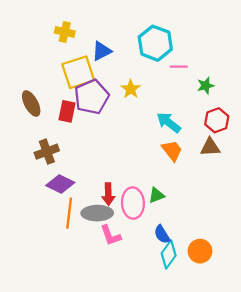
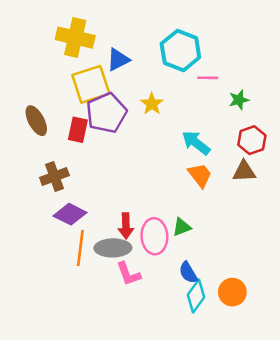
yellow cross: (65, 32) -> (75, 38), size x1.6

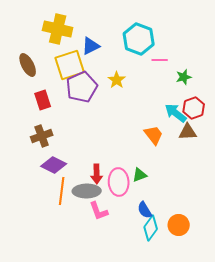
brown ellipse: (36, 121) -> (28, 65), moved
red rectangle: (78, 130) -> (43, 100), moved, turned -30
cyan arrow: (196, 143) -> (176, 113), moved

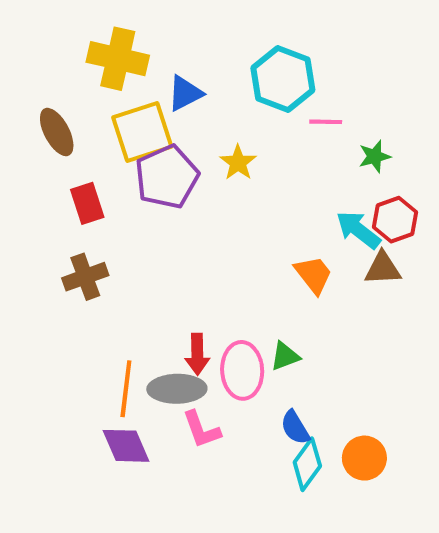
purple diamond: (54, 165) -> (126, 446), moved, turned 40

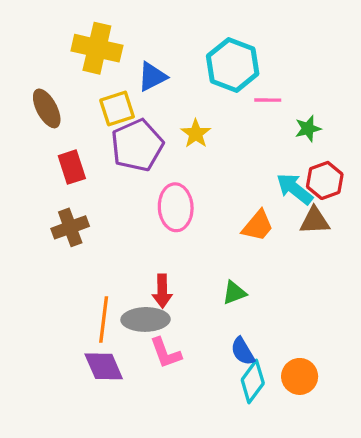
yellow square: (142, 132) -> (117, 108), size x0.7
orange trapezoid: (313, 275) -> (258, 226), turned 78
pink ellipse: (242, 370) -> (176, 207), moved

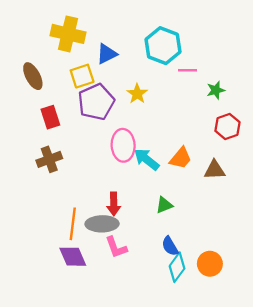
cyan arrow: (295, 189) -> (147, 159), moved
brown triangle: (315, 221) -> (215, 170), moved

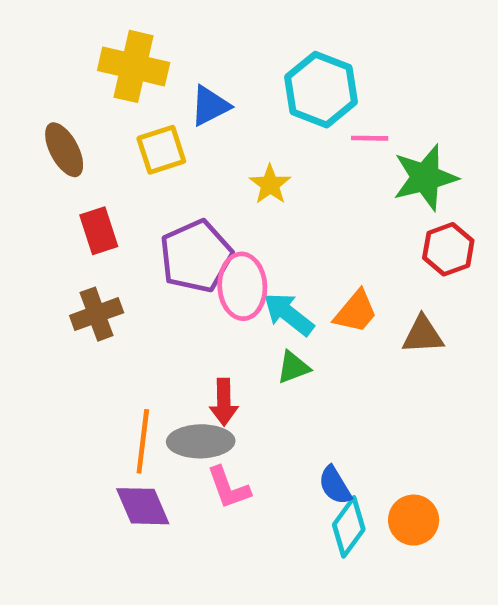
green star: (216, 90) -> (425, 178), size x1.8
purple pentagon: (96, 102) -> (196, 256), moved
green triangle: (164, 205) -> (293, 367), moved

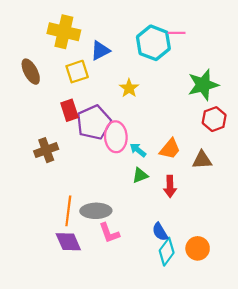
pink line: (370, 138) -> (177, 33), moved
red rectangle: (99, 231) -> (69, 110), moved
cyan arrow: (289, 314) -> (138, 150), size x0.7
red arrow: (224, 402) -> (170, 186), moved

